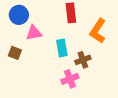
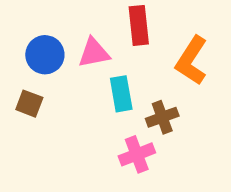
blue circle: (19, 15) -> (45, 55), moved
pink triangle: (34, 33) -> (94, 53), moved

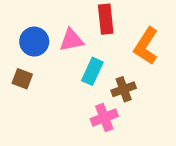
cyan rectangle: (121, 94) -> (92, 71), turned 35

